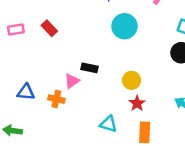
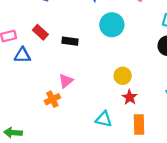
black rectangle: (89, 68) -> (70, 41), moved
blue triangle: (26, 92) -> (22, 55), moved
orange cross: (56, 99) -> (52, 99), turned -35

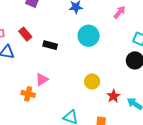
red star: (130, 97) -> (113, 96), moved
orange cross: (52, 99) -> (28, 94), turned 32

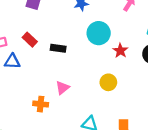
pink triangle: (42, 79) -> (62, 88), moved
red star: (113, 96) -> (120, 51), moved

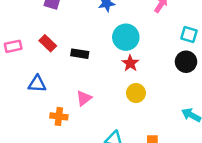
red star: (120, 51) -> (130, 63), moved
blue triangle: (12, 61) -> (37, 84), moved

